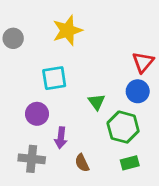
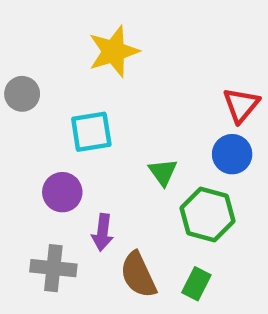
gray circle: (13, 38) -> (22, 94), moved
brown semicircle: (82, 163) -> (138, 275), size x1.5
green rectangle: (130, 163) -> (196, 284), moved, turned -48

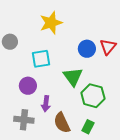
blue circle: (232, 154) -> (87, 49), moved
green triangle: (163, 172) -> (73, 77), size x1.5

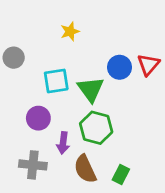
yellow star: (51, 23) -> (70, 31), size x0.6
green triangle: (73, 77) -> (91, 89), moved
green hexagon: (93, 96) -> (96, 128), moved

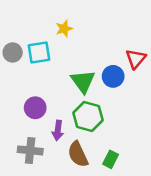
blue circle: (120, 67) -> (113, 76), moved
cyan square: (56, 81) -> (39, 52), moved

